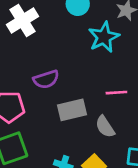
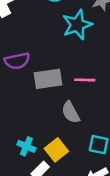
gray rectangle: (72, 110) -> (48, 79), moved

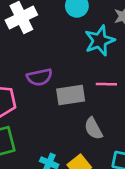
pink line: (85, 80) -> (106, 84), moved

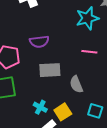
gray rectangle: (71, 95) -> (50, 70), moved

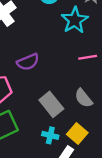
gray rectangle: (50, 70) -> (51, 104), moved, turned 70

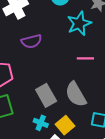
purple semicircle: (28, 62) -> (31, 41), moved
gray semicircle: (83, 98) -> (76, 94), size x1.4

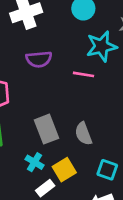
pink line: (85, 58) -> (84, 74), moved
gray semicircle: (76, 94) -> (83, 134), size x0.7

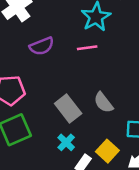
cyan cross: (34, 162) -> (66, 142), turned 30
yellow square: (64, 170) -> (107, 151), moved

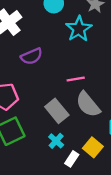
pink line: (87, 48) -> (76, 79), moved
gray semicircle: (103, 102) -> (88, 104), size x1.4

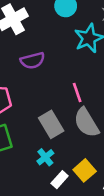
pink line: (76, 79) -> (77, 93), turned 72

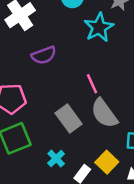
cyan cross: (45, 157) -> (56, 159), moved

